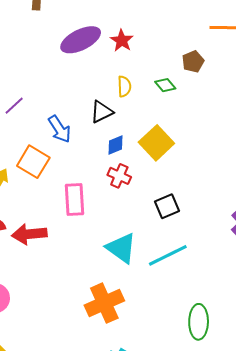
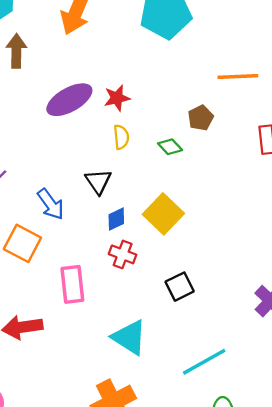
red star: (122, 40) -> (117, 98), turned 30
yellow semicircle: (124, 86) -> (121, 137), moved
black triangle: (102, 112) -> (98, 181), turned -35
cyan line: (168, 255) -> (204, 362), moved

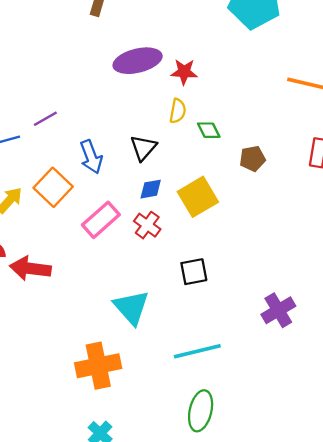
brown pentagon: (201, 118) -> (252, 159), moved
green diamond: (170, 147) -> (209, 130), moved
pink rectangle: (72, 284) -> (101, 220), moved, turned 39

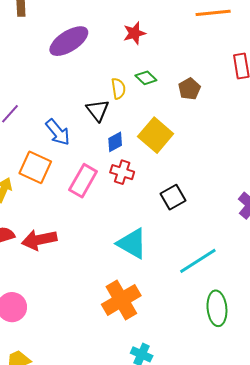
red star: (184, 72) -> (134, 33), moved
yellow semicircle: (178, 111) -> (118, 89), moved

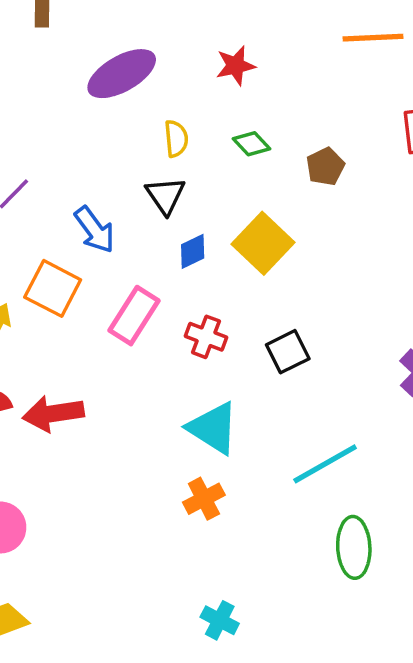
yellow semicircle: (118, 89) -> (176, 139), moved
red cross: (122, 172) -> (206, 337), moved
orange cross: (121, 300) -> (204, 499), moved, size x0.6

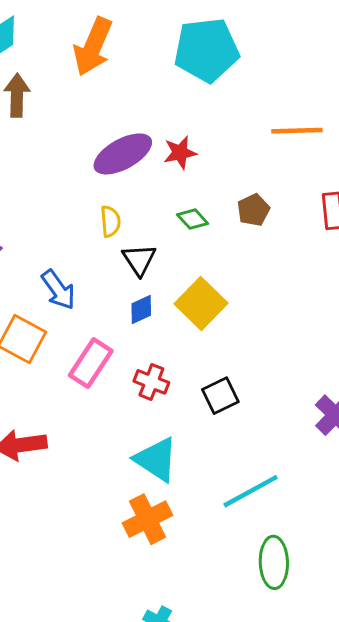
purple ellipse: (122, 74) -> (123, 154), moved
yellow semicircle: (176, 139) -> (110, 221), moved
brown pentagon: (325, 167) -> (253, 210), moved
black triangle: (165, 195) -> (139, 260), moved
orange cross: (204, 499) -> (147, 519), size x1.4

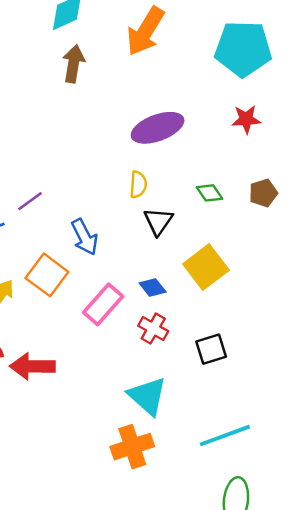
red star: (180, 153) -> (246, 119), moved
blue diamond: (141, 309) -> (153, 288), moved, turned 68

